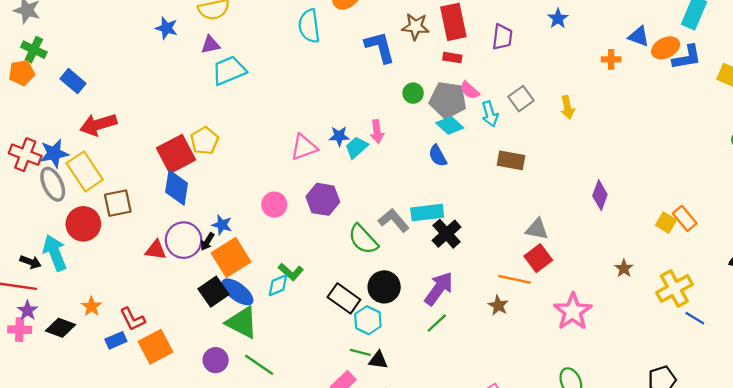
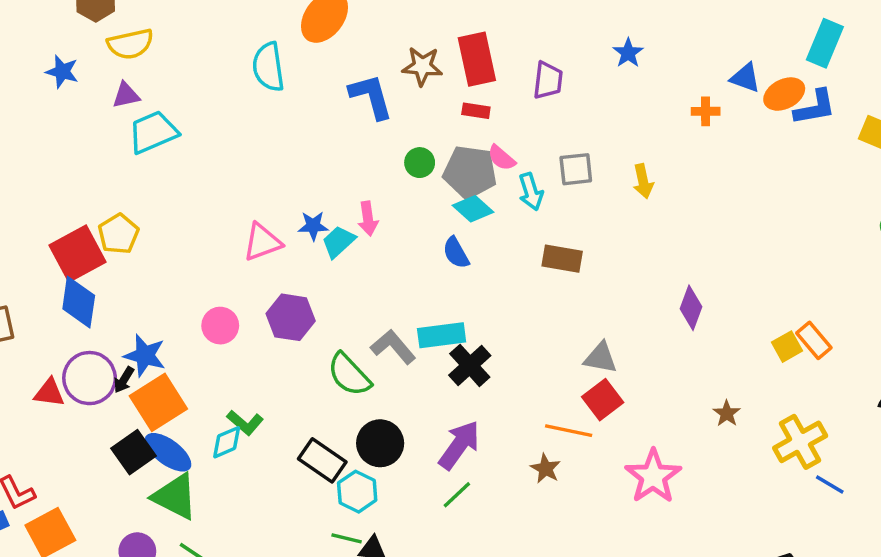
gray square: (521, 99) -> (576, 169), turned 30
yellow square: (666, 223) -> (787, 347), turned 30
blue star: (222, 225) -> (145, 355), size x1.4

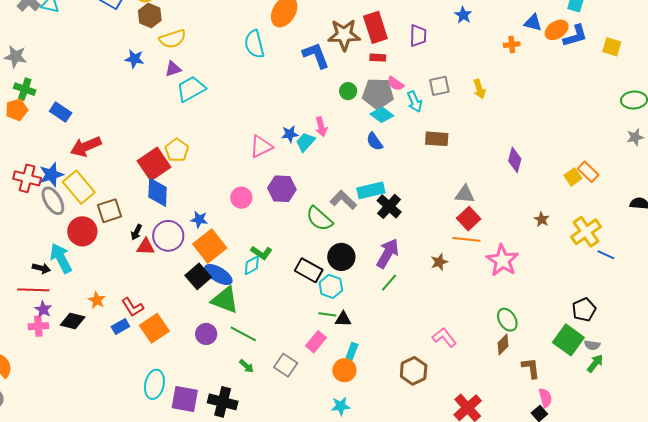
brown star: (422, 66) -> (344, 35), size x1.4
blue star: (145, 355) -> (199, 219), size x0.7
black arrow: (124, 380) -> (136, 232), moved
orange line: (569, 431) -> (466, 239), moved
brown star: (546, 469) -> (439, 262), turned 30

